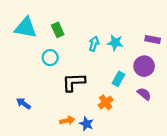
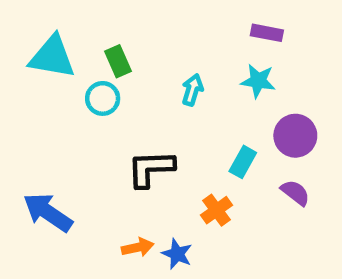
purple rectangle: (153, 39) -> (267, 33), moved
cyan star: (115, 43) -> (258, 81), moved
cyan circle: (50, 58) -> (103, 98), moved
blue arrow: (23, 103) -> (48, 212), size x1.6

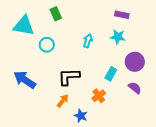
green rectangle: (118, 61) -> (56, 14), moved
blue arrow: (48, 212) -> (25, 80), moved
orange arrow: (138, 247) -> (63, 101), moved, turned -40

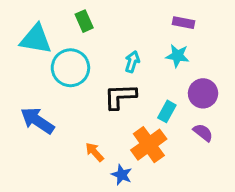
cyan circle: (47, 45) -> (70, 68), size x1.6
black L-shape: (69, 77) -> (120, 96), moved
orange cross: (99, 96) -> (149, 145), size x1.6
orange arrow: (63, 101) -> (95, 152), turned -80

